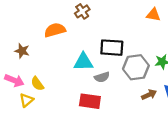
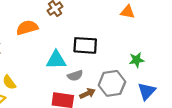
gray hexagon: (136, 67) -> (112, 83), moved
brown arrow: (149, 95) -> (87, 93), moved

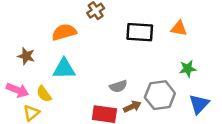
orange triangle: (128, 12) -> (179, 28), moved
black rectangle: (85, 45) -> (140, 32), moved
cyan triangle: (56, 60) -> (64, 69), moved

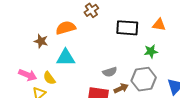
brown star: (26, 56) -> (41, 41), moved
green star: (188, 69) -> (151, 51), moved

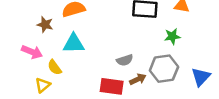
pink arrow: (28, 75) -> (32, 52), moved

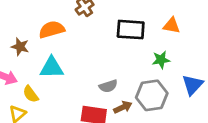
blue triangle: (201, 77) -> (193, 85), moved

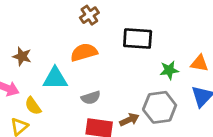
orange triangle: (171, 26) -> (199, 63), moved
orange semicircle: (52, 30) -> (84, 52), moved
gray semicircle: (108, 86) -> (91, 98), moved

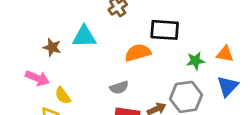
orange semicircle: (84, 52) -> (138, 53), moved
cyan triangle: (55, 78) -> (84, 37), moved

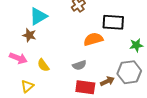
cyan triangle: (84, 37) -> (38, 16), moved, turned -30
yellow semicircle: (63, 96) -> (43, 65), moved

